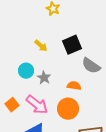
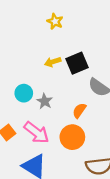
yellow arrow: (41, 46) -> (53, 62), moved, turned 120
orange semicircle: (74, 86) -> (79, 111), turned -64

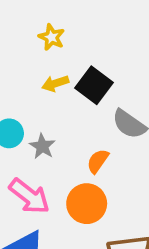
yellow star: (55, 21) -> (52, 37), moved
black square: (77, 63) -> (94, 85), turned -30

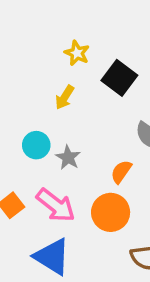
yellow arrow: (55, 83) -> (65, 97), moved, turned -40
black square: (94, 85) -> (119, 78), moved

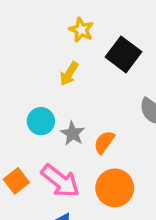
orange semicircle: (121, 172) -> (104, 142), moved

